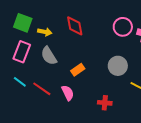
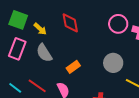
yellow arrow: (45, 32) -> (40, 29), turned 32
cyan line: (20, 82) -> (15, 88), moved

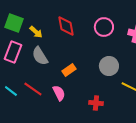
pink circle: (118, 24) -> (104, 27), moved

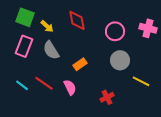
pink circle: (104, 27) -> (115, 31), moved
red cross: (96, 103) -> (107, 97), turned -32

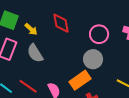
gray circle: (120, 60) -> (93, 59), moved
orange rectangle: (80, 64) -> (80, 80), moved, size x1.5

